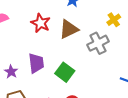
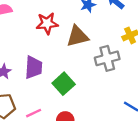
red star: (41, 23) -> (47, 23), turned 30

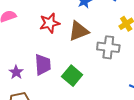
gray cross: (107, 58) -> (108, 47), turned 30

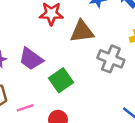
purple trapezoid: (43, 65) -> (31, 59), turned 115

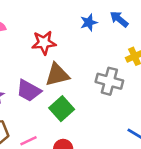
brown triangle: (82, 31) -> (57, 75), moved

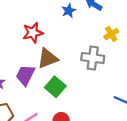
purple trapezoid: (29, 91) -> (25, 75), turned 95

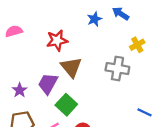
brown triangle: (48, 58) -> (71, 67), turned -50
green square: (55, 87) -> (66, 105), moved

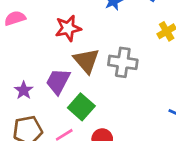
gray cross: (117, 69) -> (123, 62), moved

